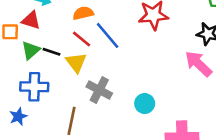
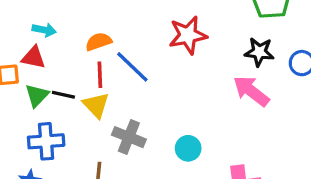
red line: (82, 39) -> (100, 75), turned 54

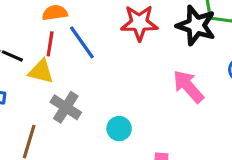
black star: (259, 52) -> (196, 25), moved, size x1.4
yellow triangle: (96, 105) -> (41, 71), turned -44

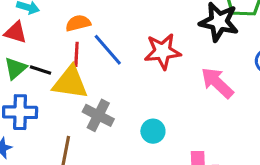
red star: (139, 23) -> (163, 51), moved
yellow triangle: (41, 71) -> (70, 83), size x1.4

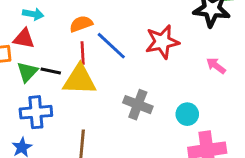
pink arrow: (217, 83) -> (216, 66), size x0.6
gray cross: (98, 115) -> (138, 105), moved
cyan circle: (153, 131) -> (187, 114), moved

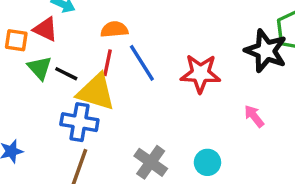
green triangle: (27, 72) -> (40, 68), turned -40
gray cross: (138, 105) -> (151, 162), moved
blue cross: (36, 112) -> (79, 122), moved

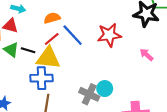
red line: (107, 63) -> (52, 39), turned 49
cyan circle: (207, 162) -> (105, 89), moved

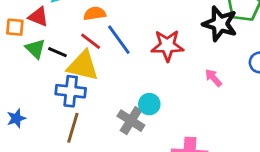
red line: (52, 39) -> (91, 41), turned 70
cyan circle: (105, 89) -> (149, 104), moved

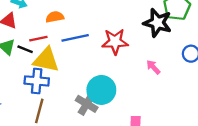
blue line: (119, 40) -> (75, 38), turned -65
red line: (91, 41) -> (38, 39), moved, turned -48
cyan circle: (149, 104) -> (101, 90), size x1.6

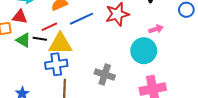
pink arrow: (153, 67) -> (156, 29), turned 128
cyan circle: (101, 90) -> (144, 51), moved

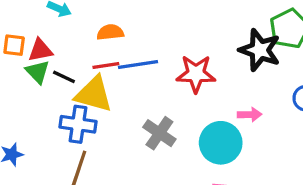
red triangle: (20, 17) -> (40, 50), moved, turned -35
red line: (49, 27) -> (106, 65), moved
gray cross: (105, 74) -> (159, 133), moved

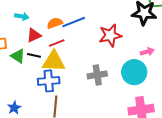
red triangle: (40, 50) -> (34, 35), moved
blue line: (138, 65) -> (74, 22), moved
gray cross: (159, 133) -> (97, 75), turned -30

